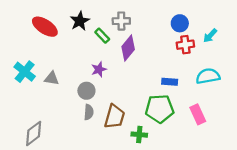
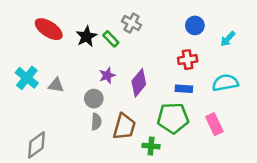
black star: (80, 21) -> (86, 36), moved
gray cross: (121, 21) -> (132, 23), turned 30
red cross: (185, 45) -> (188, 60), moved
purple diamond: (128, 48) -> (139, 83), moved

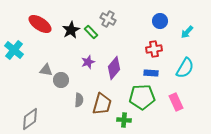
cyan cross: (27, 78) -> (14, 50), moved
cyan semicircle: (225, 83) -> (185, 68), turned 130
gray circle: (94, 99) -> (61, 80), moved

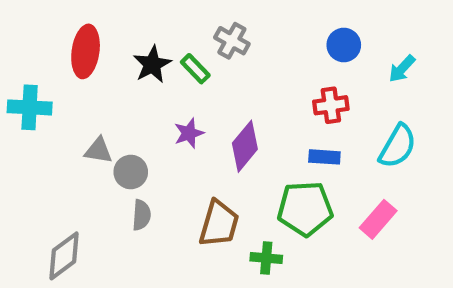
red ellipse: (40, 24) -> (86, 51), turned 65
cyan cross: (14, 50) -> (30, 107), turned -36
gray semicircle: (79, 100) -> (141, 215), moved
pink rectangle: (176, 102) -> (378, 219), turned 66

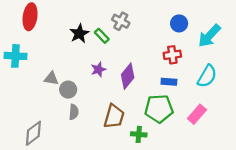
red ellipse: (86, 51) -> (30, 17), moved
cyan arrow: (402, 69) -> (209, 36), size x1.6

